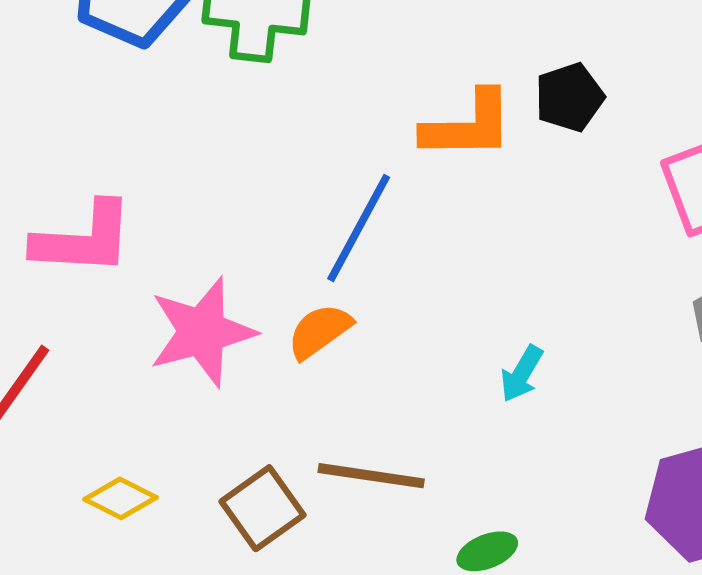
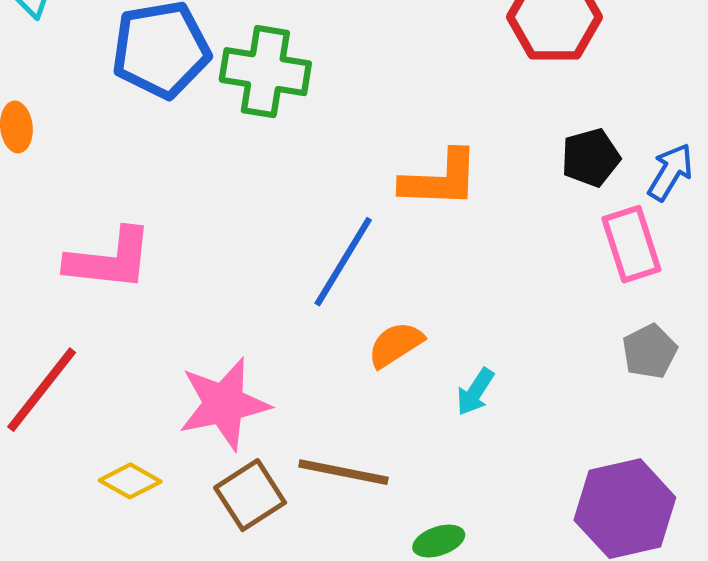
black pentagon: (569, 97) -> (591, 158), moved
orange semicircle: (320, 331) -> (396, 345), moved
pink star: (202, 332) -> (224, 404), moved

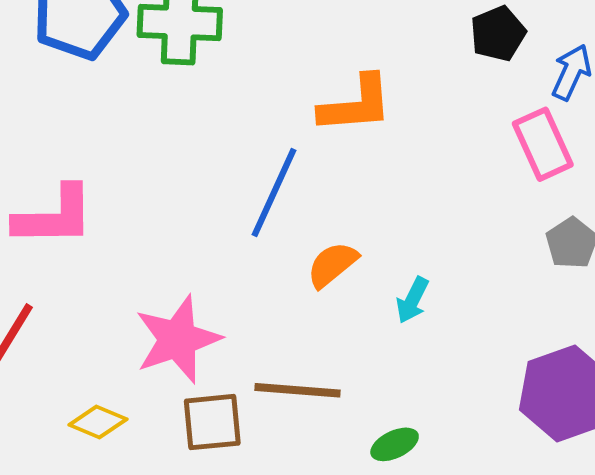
black pentagon: (591, 158) -> (498, 34), moved
brown square: (250, 495) -> (212, 422), turned 34

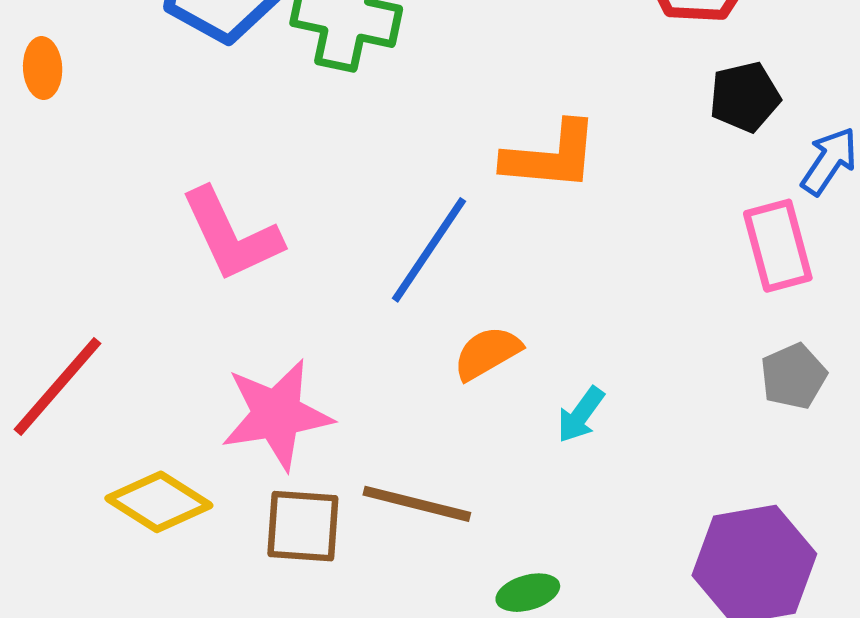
pink L-shape: (54, 216) -> (231, 235), moved, turned 56
yellow diamond: (98, 422) -> (159, 502), size x1.4

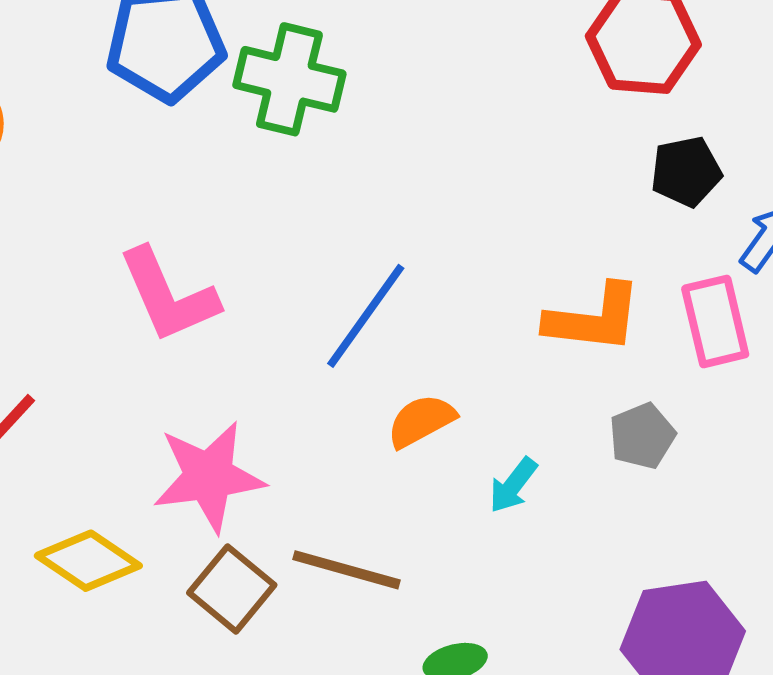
orange L-shape: (551, 156) -> (594, 319), moved
gray pentagon: (793, 376) -> (642, 436), moved
brown square: (303, 526) -> (232, 589), turned 34

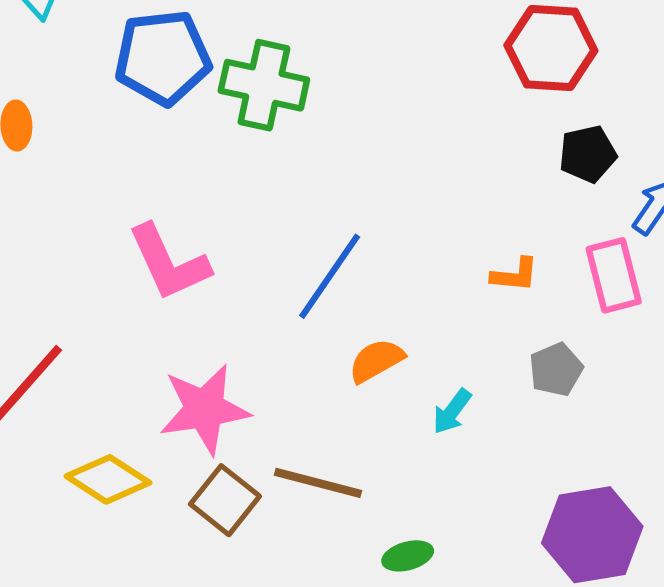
orange L-shape: (594, 319) -> (515, 275), size x0.6

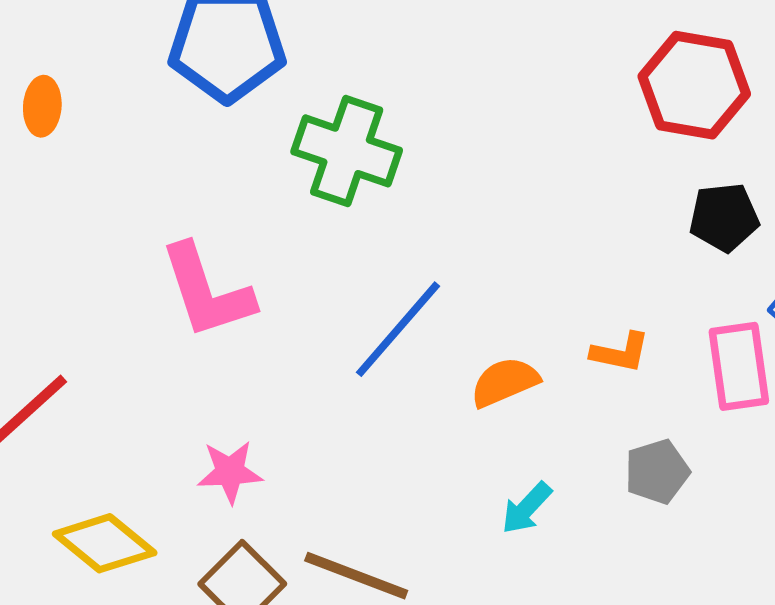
green cross: (264, 85) -> (347, 151), moved
orange semicircle: (376, 361) -> (505, 382), moved
pink star: (204, 409) -> (230, 472), size x0.6

